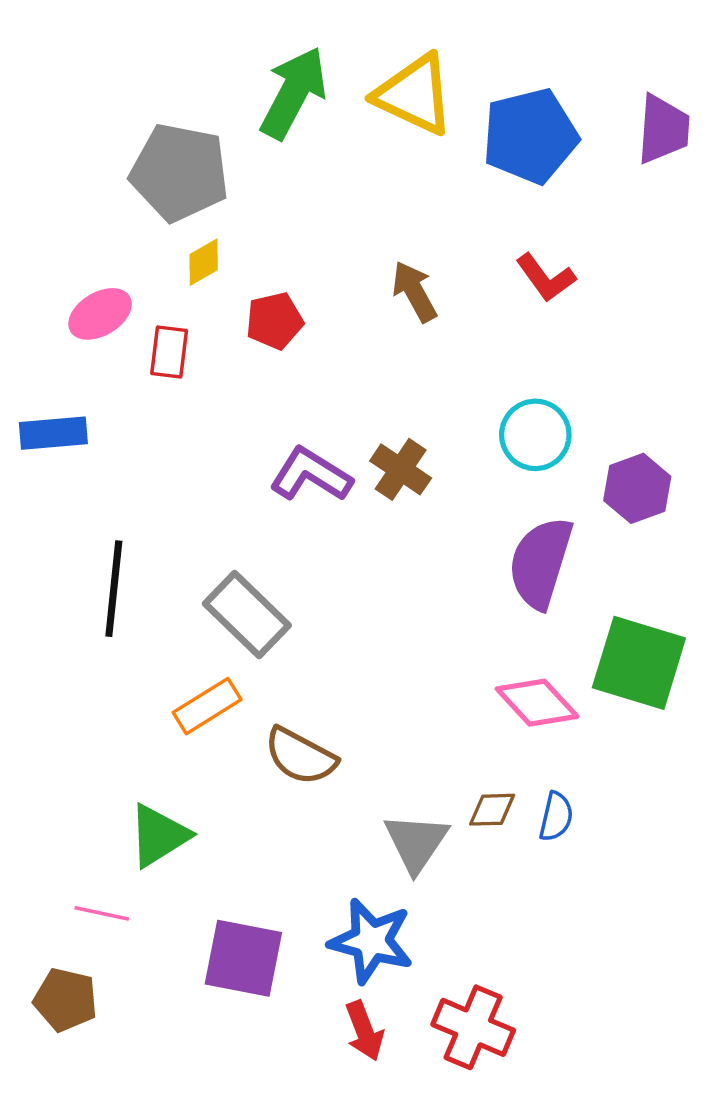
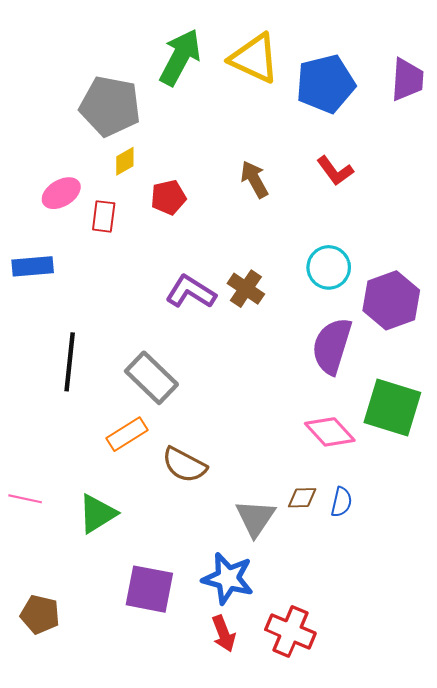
purple hexagon: (637, 488) -> (391, 300), size x1.4
pink line: (102, 913) -> (25, 499), moved

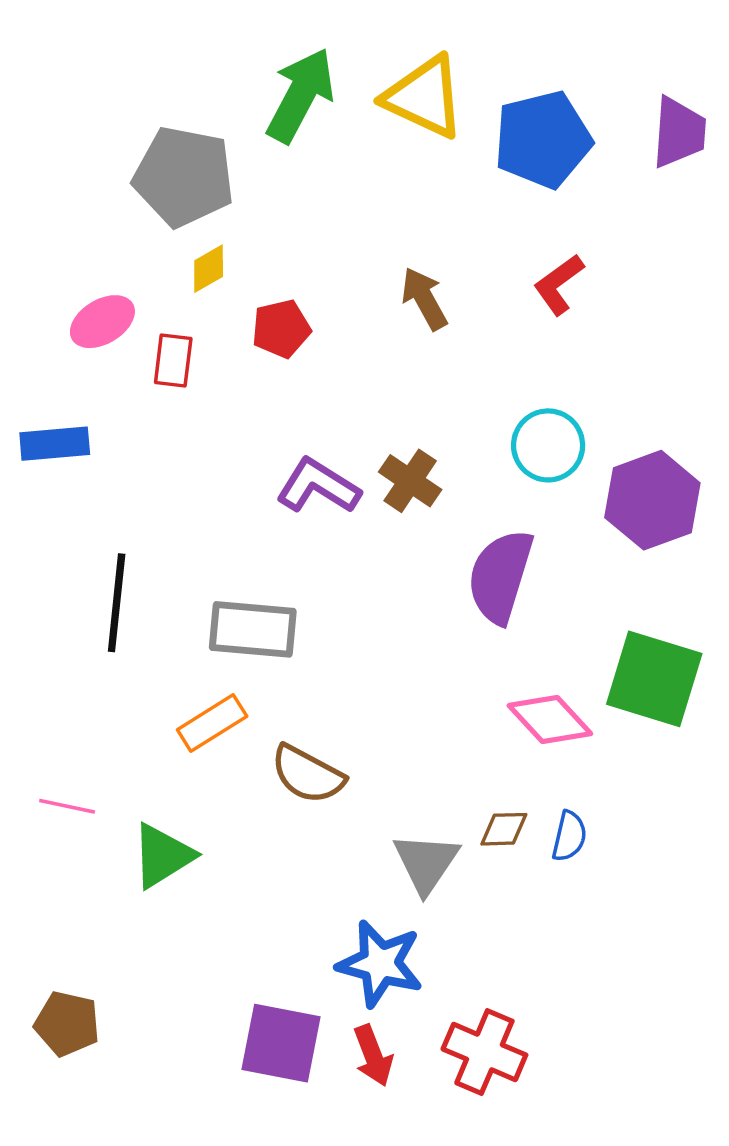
red L-shape: (335, 171) -> (559, 284), turned 90
purple semicircle: (332, 346) -> (500, 576), moved
gray rectangle: (151, 378) -> (253, 629), turned -39
pink line: (25, 499) -> (67, 806), moved
purple square: (149, 589) -> (281, 1043), moved

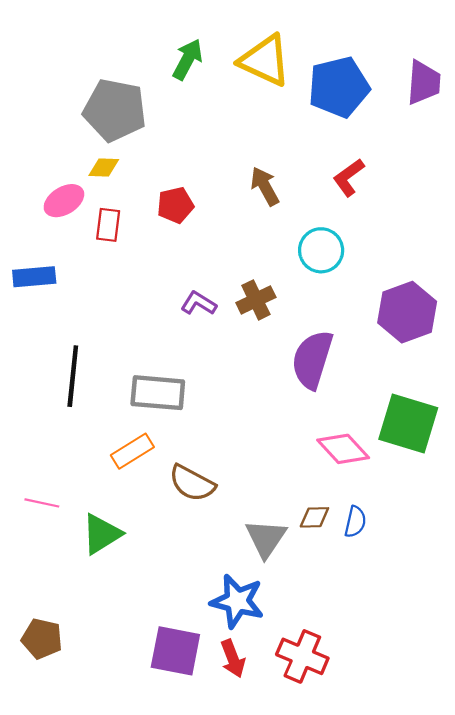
green arrow: (300, 95) -> (188, 59), size x0.7
yellow diamond: (209, 269) -> (104, 168), moved, turned 32
cyan circle: (548, 445) -> (321, 250), moved
brown cross: (410, 481) -> (256, 300), turned 30
purple L-shape: (318, 486) -> (199, 303), size x0.7

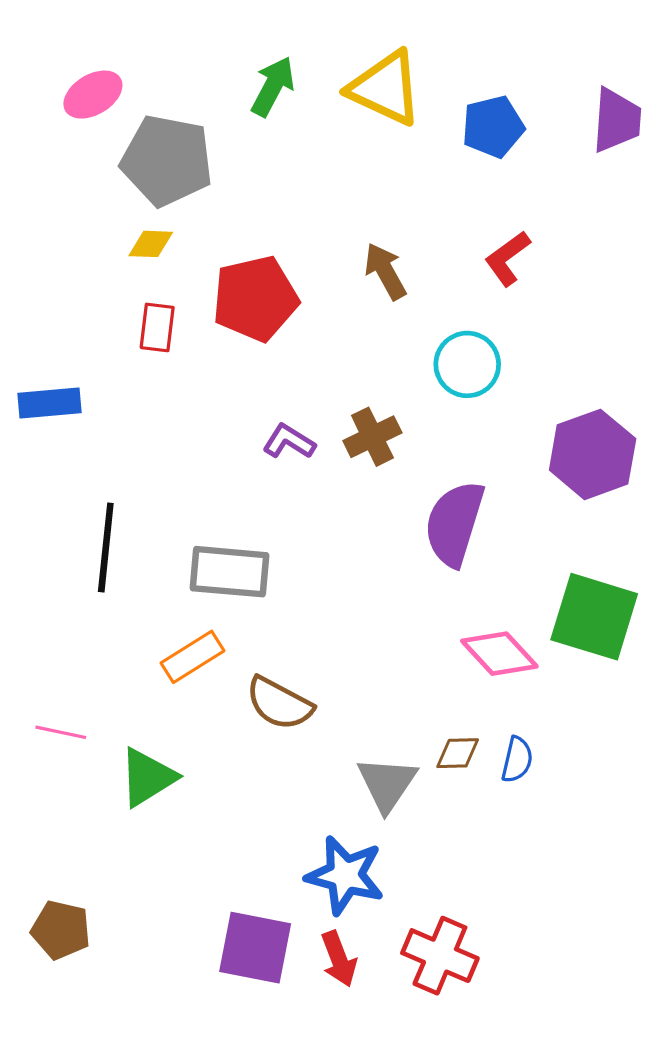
blue pentagon: (339, 87) -> (493, 127), size x0.7
pink ellipse: (64, 201) -> (93, 95), moved
red pentagon: (175, 205) -> (255, 299), size x1.6

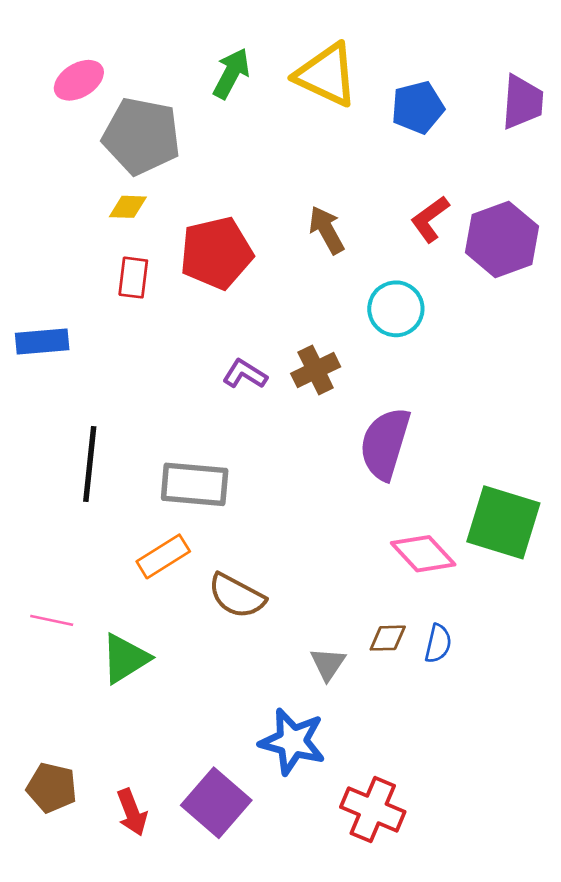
purple hexagon: (593, 454) -> (502, 239), moved
gray triangle: (387, 784) -> (328, 664), size x0.7
purple square: (255, 948) -> (216, 803), turned 30
red arrow: (339, 959) -> (132, 812), moved

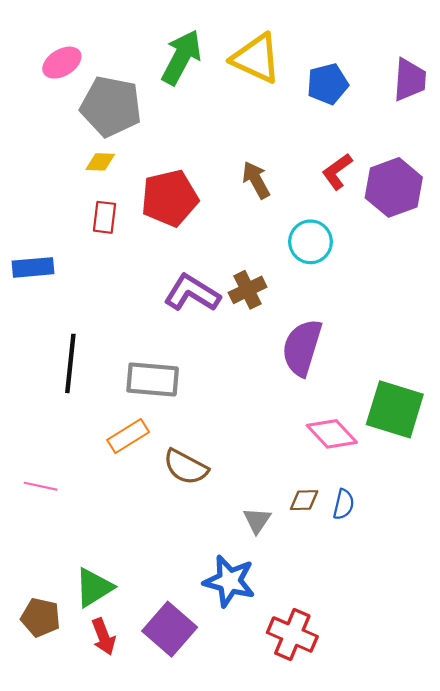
green arrow: (231, 73) -> (181, 57), size x1.4
purple L-shape: (245, 374) -> (192, 293), size x1.6
green triangle: (125, 658) -> (94, 588), moved

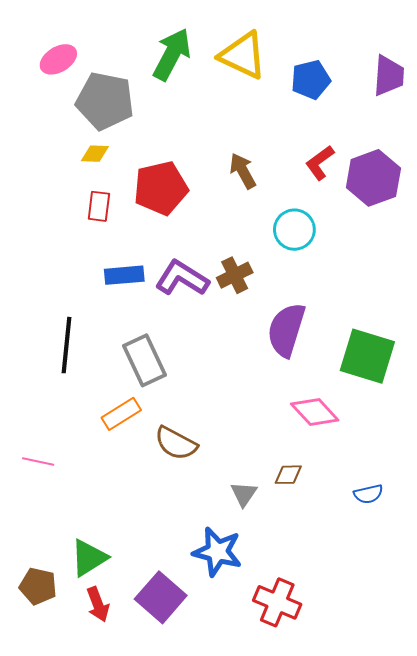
blue rectangle: (33, 267) -> (124, 275), moved
gray rectangle: (153, 379) -> (144, 360), turned 60
green square: (395, 409) -> (367, 356), moved
blue semicircle: (344, 504) -> (368, 494), moved, turned 64

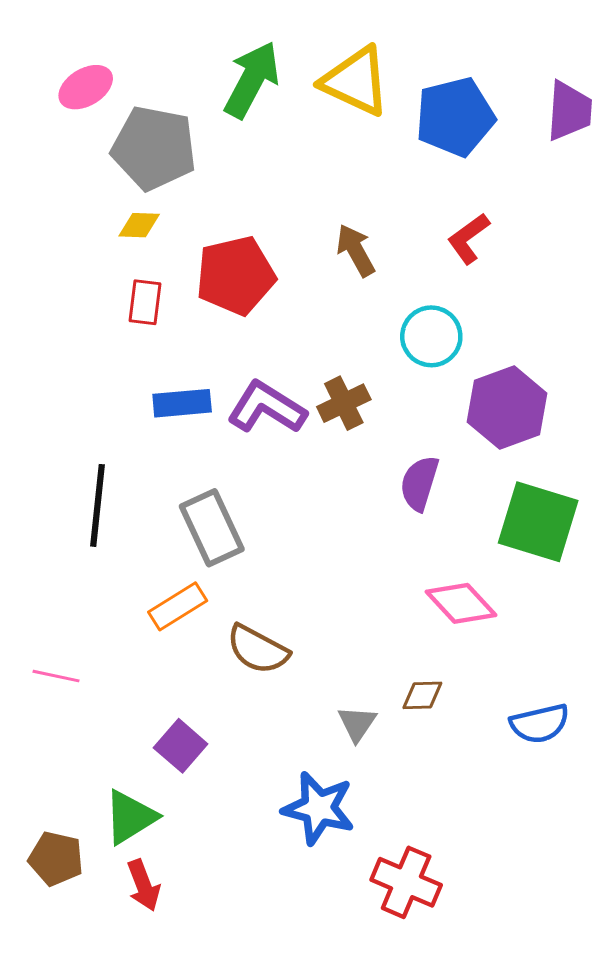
blue pentagon: (311, 80) -> (455, 117), size x1.4
purple hexagon: (373, 178) -> (507, 408), moved
purple semicircle: (286, 330) -> (419, 483), size x0.7
blue semicircle: (368, 494) -> (540, 724), size x1.4
purple square: (161, 597) -> (181, 746), moved, size x0.7

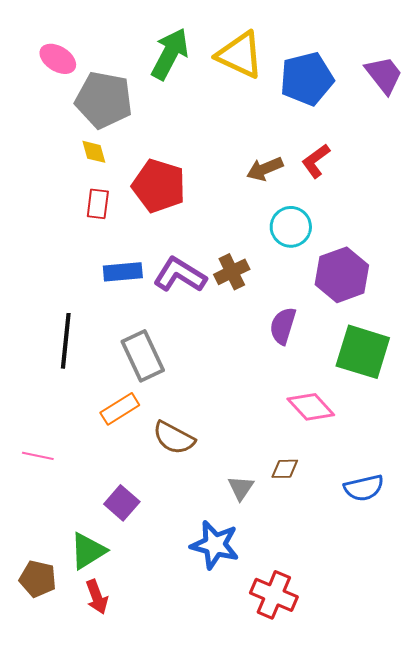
pink ellipse: (86, 87) -> (58, 59), turned 63
purple trapezoid: (569, 111) -> (384, 75), turned -42
yellow diamond: (139, 225) -> (94, 152), turned 72
brown arrow: (356, 250) -> (265, 169), moved, turned -84
red pentagon: (235, 276) -> (159, 186), turned 30

